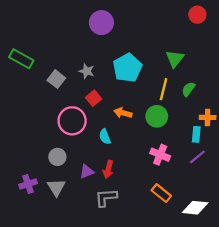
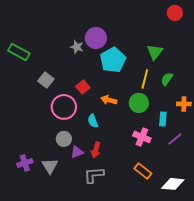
purple circle: (101, 23) -> (96, 38), moved
gray star: (87, 71) -> (77, 47), moved
gray square: (56, 79) -> (46, 80), moved
cyan rectangle: (196, 134) -> (163, 119), moved
gray circle: (57, 157) -> (64, 139), moved

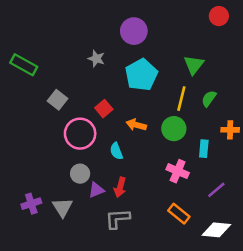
purple circle: (96, 38) -> (134, 31), moved
purple line: (175, 139) -> (216, 190), moved

